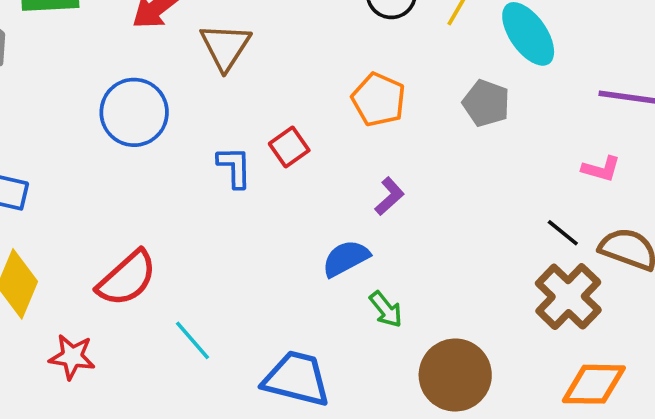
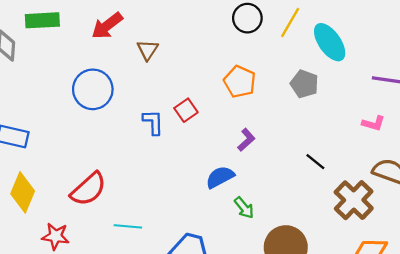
brown triangle: (225, 47) -> (148, 50), size x0.7
black line: (563, 233) -> (315, 162), moved
cyan line: (193, 340) -> (128, 226), turned -44

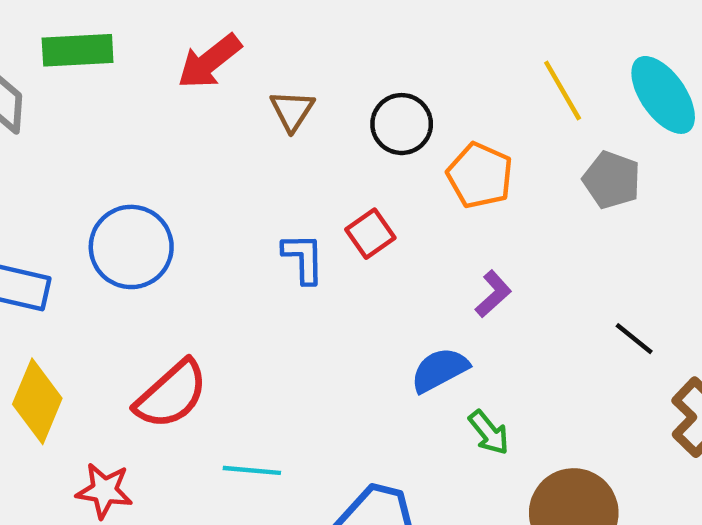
black circle: (247, 18) -> (402, 124), moved
yellow line: (290, 22) -> (563, 91), moved, turned -60
blue circle: (93, 89) -> (131, 247), moved

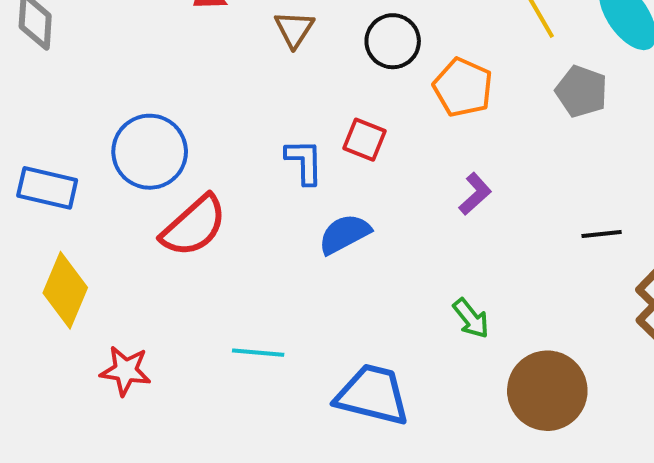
red square: (370, 234) -> (365, 140), turned -33
black line: (634, 339) -> (602, 234), turned -45
blue semicircle: (440, 370) -> (344, 234), moved
red semicircle: (171, 394) -> (194, 226), moved

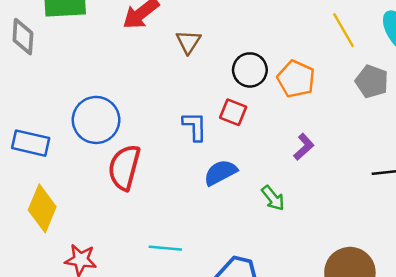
black circle: (393, 41) -> (250, 70), moved
red semicircle: (194, 226) -> (124, 167), turned 147
green arrow: (471, 318) -> (273, 198), moved

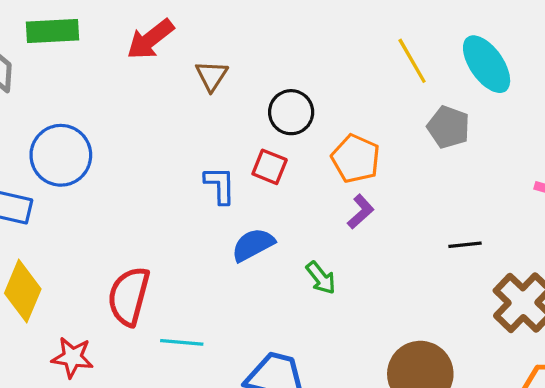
orange pentagon: (296, 79) -> (356, 159), moved
blue circle: (96, 120) -> (61, 155), moved
red semicircle: (124, 167) -> (129, 296), moved

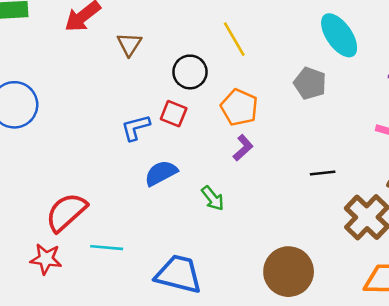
yellow line: (412, 61) -> (234, 39), moved
blue L-shape: (220, 185) -> (136, 128), turned -104
red semicircle: (129, 296) -> (66, 212), turned 33
red star: (72, 357) -> (46, 259), moved

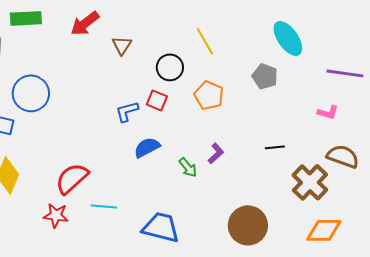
purple L-shape: (243, 148) -> (216, 153), moved

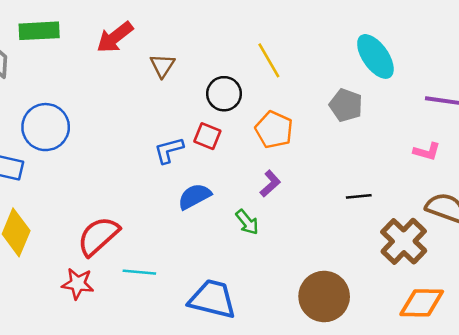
purple L-shape: (216, 153) -> (270, 184), moved

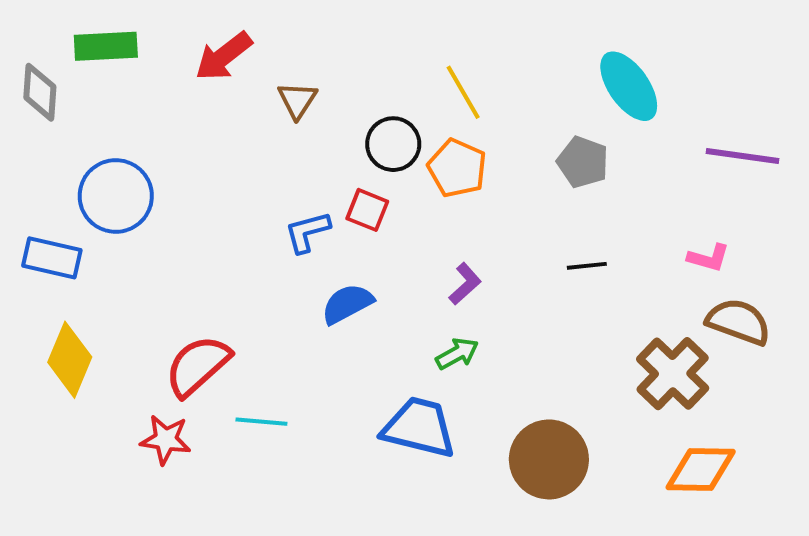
orange pentagon: (274, 130) -> (457, 168), moved
pink L-shape: (427, 151) -> (709, 258), moved
black line: (359, 196) -> (587, 266), moved
green arrow: (247, 222) -> (457, 354), moved, turned -80
blue trapezoid: (212, 299) -> (419, 428), moved

